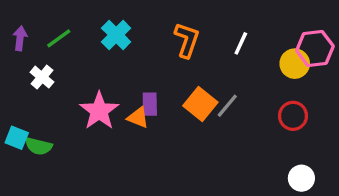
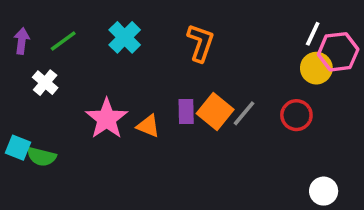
white line: (241, 43) -> (313, 34), moved
purple rectangle: (150, 104) -> (186, 111), moved
red circle: (293, 116) -> (296, 115), moved

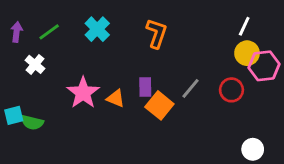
pink hexagon: (338, 52) -> (264, 66), moved
orange square: (215, 111) -> (159, 105), moved
cyan square: (18, 148) -> (14, 115), turned -36

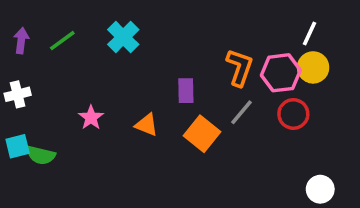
orange L-shape: (157, 33) -> (240, 67), moved
white cross: (35, 64) -> (18, 94), moved, turned 36
pink hexagon: (264, 66) -> (281, 73), moved
purple rectangle: (145, 87) -> (186, 91), moved
pink star: (83, 93) -> (91, 118), moved, size x0.6

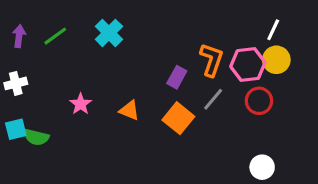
purple rectangle: (186, 91) -> (177, 77), moved, turned 30
white circle: (320, 189) -> (262, 167), moved

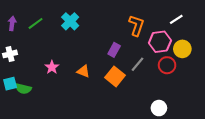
white line: (273, 30) -> (176, 19), turned 32
orange L-shape: (212, 60) -> (136, 25), moved
yellow circle: (276, 60) -> (182, 49), moved
white circle: (262, 167) -> (159, 108), moved

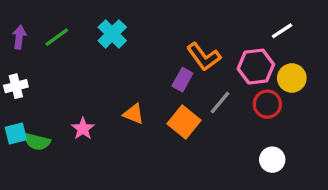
orange L-shape: (136, 25) -> (204, 57), moved, turned 125
pink star: (52, 67) -> (83, 129), moved
white circle: (159, 108) -> (272, 160), moved

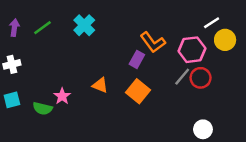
yellow circle: (292, 78) -> (225, 40), moved
gray line: (220, 102) -> (182, 77), moved
green semicircle: (37, 142) -> (43, 108), moved
white circle: (272, 160) -> (203, 129), moved

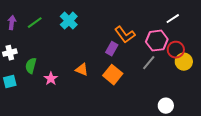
yellow circle: (225, 40) -> (184, 62), moved
red circle: (201, 78) -> (176, 50), moved
green semicircle: (43, 108) -> (31, 66), moved, turned 91

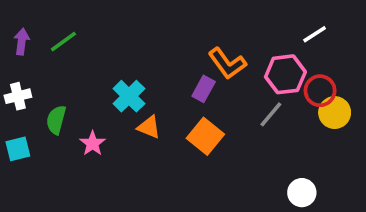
cyan cross: (69, 21) -> (129, 96), moved

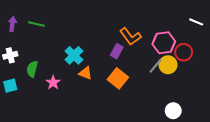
white line: (315, 34) -> (196, 22), moved, turned 56
green line: (63, 42) -> (36, 24), turned 49
yellow circle: (335, 113) -> (168, 65), moved

